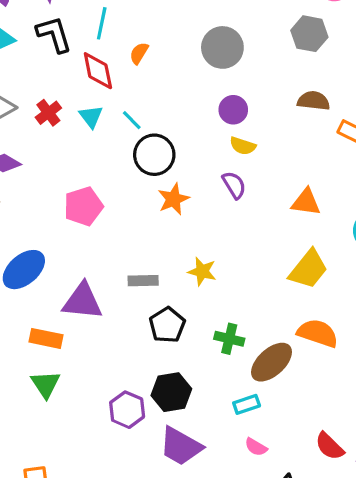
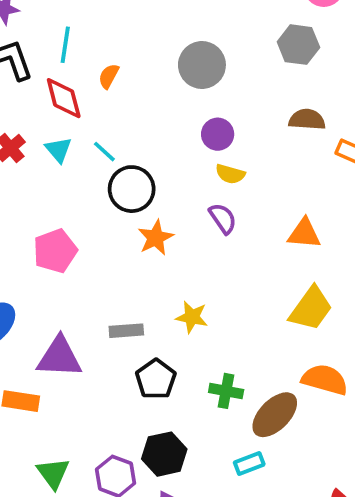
green triangle: (46, 384) -> (53, 473), moved

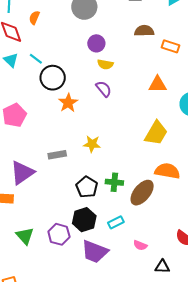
orange triangle: (304, 234) -> (158, 84), moved
purple triangle: (59, 357) -> (22, 173), turned -32
black pentagon: (156, 379) -> (87, 187), moved
cyan rectangle: (249, 463) -> (116, 222), moved

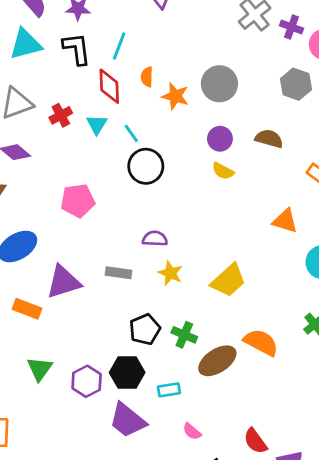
orange semicircle: (34, 18) -> (147, 77), turned -40
brown semicircle: (144, 31) -> (269, 139), moved
purple semicircle: (104, 89) -> (155, 239), moved, turned -66
orange star: (68, 103) -> (175, 96), moved, turned 30
yellow trapezoid: (156, 133) -> (228, 280), moved

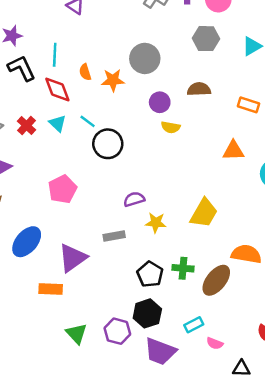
cyan rectangle: (169, 390) -> (194, 325), moved

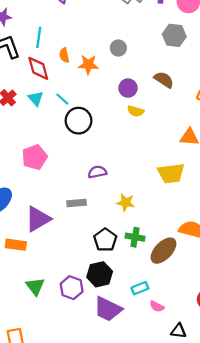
gray circle: (145, 58) -> (118, 48), size x0.6
brown semicircle: (199, 89) -> (164, 80), turned 30
yellow trapezoid: (204, 213) -> (171, 173), moved, turned 48
yellow star: (156, 223) -> (126, 202), moved

